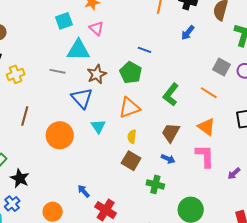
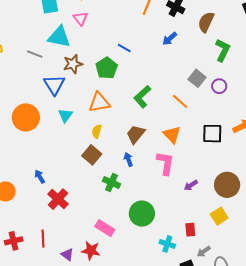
blue arrow: (168, 159) -> (128, 159), turned -144

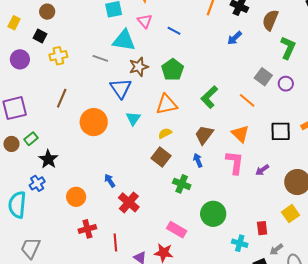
blue line: (124, 48) -> (174, 31), moved
yellow semicircle: (97, 131) -> (165, 133), turned 48
purple arrow: (191, 185) -> (262, 170), moved
red cross: (14, 241) -> (87, 229), moved

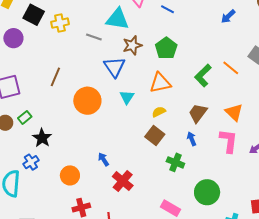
black square: (40, 36) -> (34, 15), size x1.5
yellow cross: (58, 56) -> (60, 23), moved
orange line: (247, 100) -> (231, 68), moved

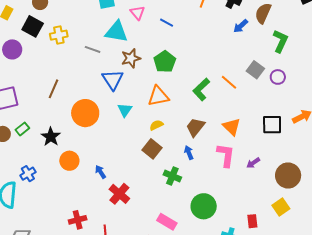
blue arrow: (228, 16) -> (241, 26), moved
black star: (42, 138) -> (51, 137), moved
orange circle: (70, 175) -> (69, 161), moved

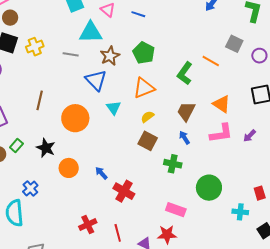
purple circle: (278, 77) -> (259, 56), moved
pink L-shape: (226, 155) -> (221, 133), turned 85

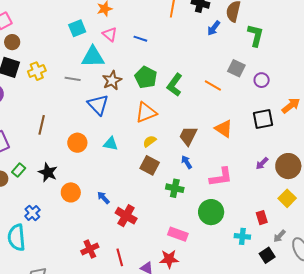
green L-shape: (185, 73) -> (175, 85), moved
cyan triangle: (114, 108) -> (111, 144), moved, turned -42
orange circle: (75, 118) -> (77, 143), size x0.7
pink L-shape: (221, 133) -> (221, 177), moved
purple arrow: (250, 136) -> (262, 163), moved

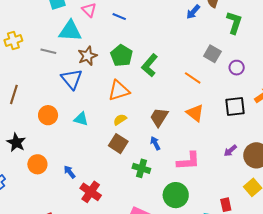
orange line: (213, 85) -> (193, 78), moved

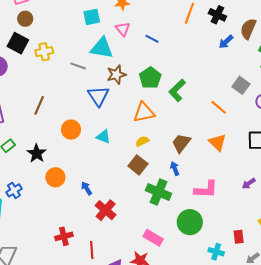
green cross: (141, 168) -> (158, 192), size x1.4

